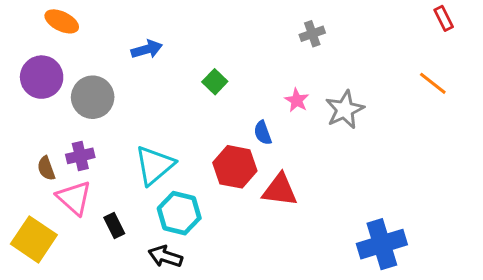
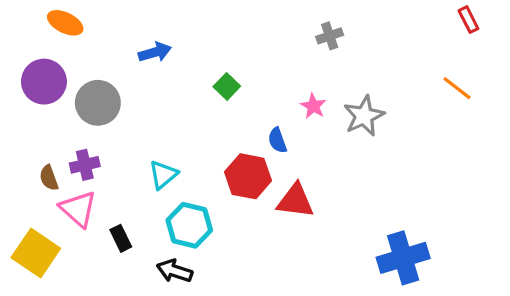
cyan triangle: (154, 165) -> (163, 175), size x0.7

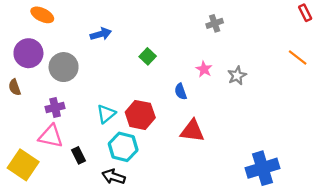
gray star: (364, 116) -> (237, 76), size x0.7
red hexagon: (248, 176) -> (140, 115), moved
brown semicircle: (49, 178) -> (15, 87), moved
pink triangle: (78, 209) -> (51, 136), turned -30

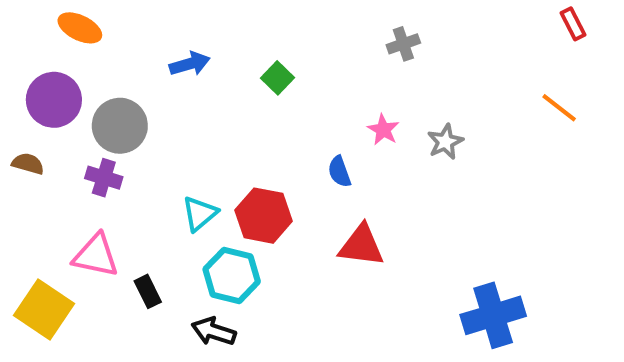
green square: (148, 56) -> (278, 78), moved
brown semicircle: (15, 87) -> (28, 164), turned 126
purple cross: (55, 107) -> (104, 178), moved, turned 30

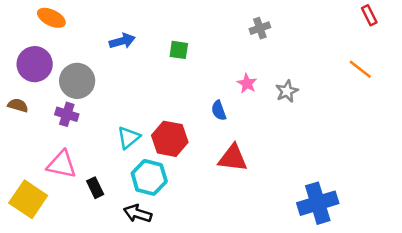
green square: (278, 78) -> (179, 50), turned -36

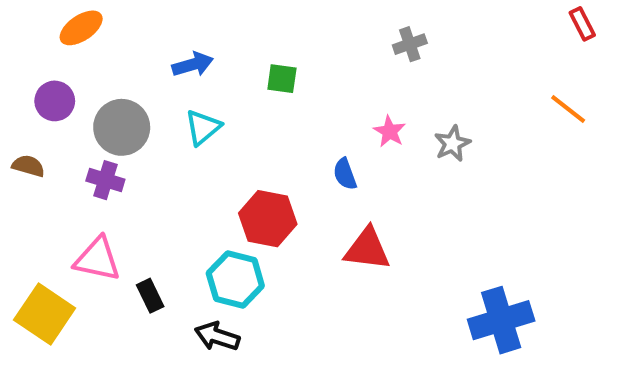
orange ellipse: (51, 18) -> (81, 28), turned -60
purple circle: (35, 64) -> (55, 101), size x0.7
cyan triangle: (129, 138) -> (203, 127), moved

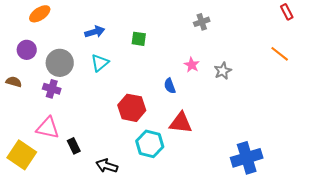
cyan hexagon: (235, 280) -> (150, 144), moved

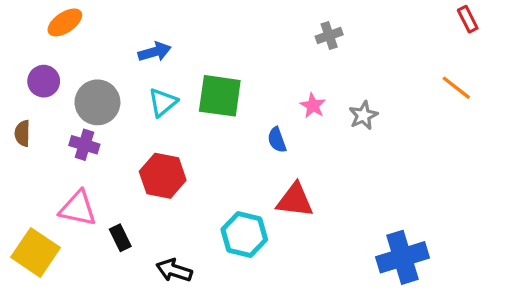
green square: (139, 39) -> (220, 96), moved, size x1.8
brown semicircle: (14, 82) -> (22, 133), turned -105
red hexagon: (132, 108) -> (163, 176), moved

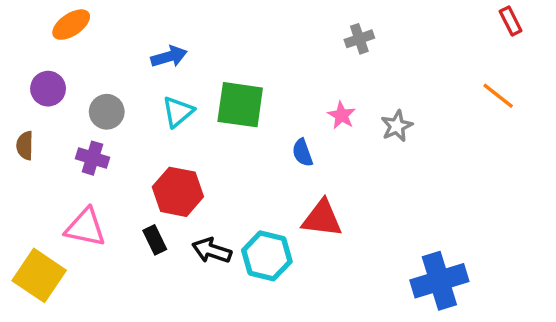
gray circle: (97, 102) -> (107, 112), size x0.7
black rectangle: (120, 238) -> (155, 240), moved
black arrow: (174, 270) -> (212, 251), moved

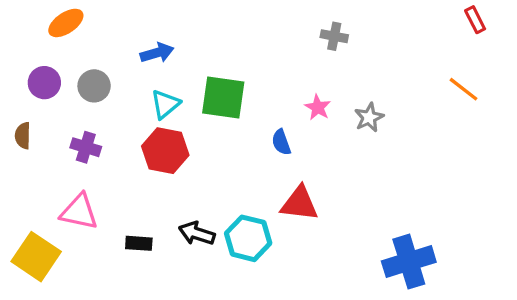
gray cross: (359, 39) -> (334, 36), turned 30
gray circle: (107, 112) -> (94, 86), moved
red hexagon: (178, 192) -> (165, 151), moved
black rectangle: (155, 240) -> (139, 243), moved, turned -60

